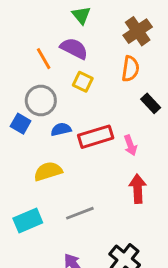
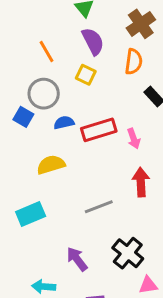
purple semicircle: (74, 48) -> (93, 41), moved, turned 36
gray line: (80, 213) -> (99, 207), moved

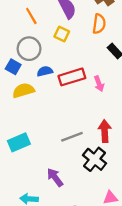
yellow semicircle: (51, 165) -> (23, 90), moved
red arrow: (141, 182) -> (105, 131), moved
black cross: (128, 253) -> (95, 159), moved

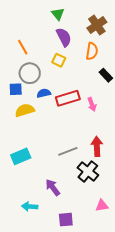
orange line: (31, 16) -> (23, 47), moved
blue square: (13, 67) -> (16, 89), turned -32

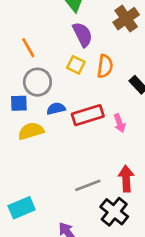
orange semicircle: (92, 51) -> (105, 66), moved
cyan rectangle: (21, 156) -> (22, 208), moved

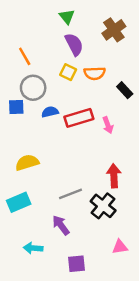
orange semicircle: (105, 66) -> (95, 73), turned 80
yellow semicircle: (31, 131) -> (27, 162), moved
gray line: (88, 185) -> (70, 194), moved

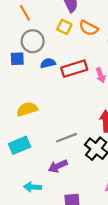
orange semicircle: (95, 73) -> (88, 28), turned 30
purple arrow: (61, 225) -> (58, 166), turned -78

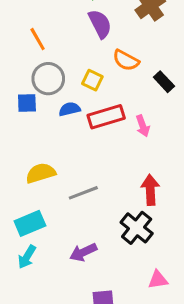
yellow square: (64, 27) -> (92, 80), moved
gray line: (67, 138) -> (83, 193), moved
cyan arrow: (33, 187) -> (27, 257), moved, turned -63

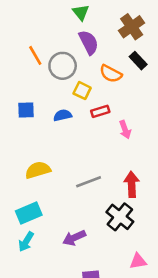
gray circle: (48, 79) -> (63, 66), moved
black rectangle: (164, 82) -> (138, 61), moved
red rectangle: (106, 117) -> (100, 111), moved, size x0.6
gray line: (83, 193) -> (89, 182), moved

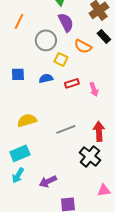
orange line: (35, 55) -> (19, 21), moved, turned 56
red rectangle: (100, 111) -> (72, 83), moved
purple arrow: (74, 238) -> (48, 181), moved

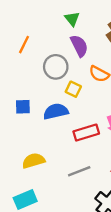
blue semicircle: (46, 78) -> (56, 111), size x1.5
red rectangle: (72, 83) -> (86, 133), moved, size x1.5

